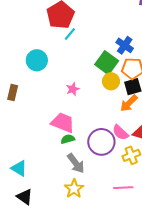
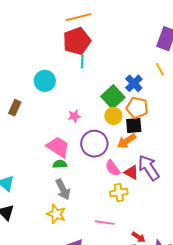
cyan line: (70, 34) -> (82, 62), turned -48
purple circle: (101, 142) -> (94, 144), moved
yellow star: (74, 189) -> (56, 214), turned -30

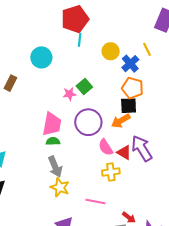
yellow line: (160, 69) -> (147, 49), moved
green square: (113, 97) -> (84, 87), moved, size x0.7
yellow circle: (113, 116) -> (111, 51), moved
pink trapezoid: (58, 147) -> (52, 124), turned 65
yellow star: (56, 214) -> (60, 187), moved

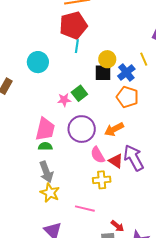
black square: (129, 106) -> (103, 73), moved

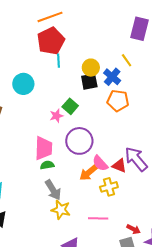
orange arrow: (114, 129) -> (88, 173), moved

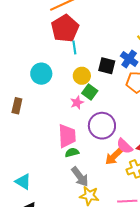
yellow circle: (91, 68) -> (82, 76), moved
black square: (89, 82) -> (107, 66), turned 30

